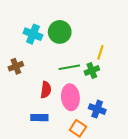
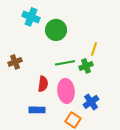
cyan cross: (33, 34) -> (31, 17), moved
blue cross: (97, 109) -> (91, 102), turned 35

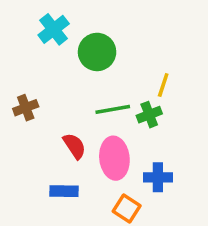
cyan cross: (31, 17) -> (54, 29), turned 30
red semicircle: (43, 84) -> (74, 146), turned -42
blue cross: (91, 102) -> (158, 177), turned 35

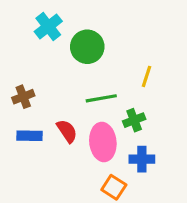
green cross: (149, 115) -> (134, 120), moved
blue rectangle: (64, 191) -> (29, 136), moved

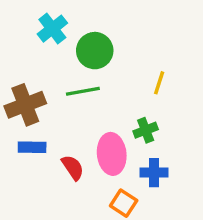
brown cross: (23, 97) -> (25, 105), size x1.6
green line: (101, 98) -> (83, 91), moved
red semicircle: (67, 131) -> (73, 167), moved

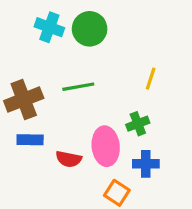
cyan cross: (52, 29) -> (49, 27), turned -32
green circle: (95, 51) -> (90, 29), moved
red semicircle: (73, 167) -> (69, 159), turned 135

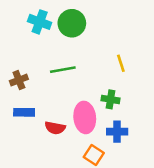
yellow line: (151, 79) -> (121, 63), turned -36
brown cross: (24, 100) -> (19, 80), size x0.6
green cross: (138, 124) -> (111, 99), turned 30

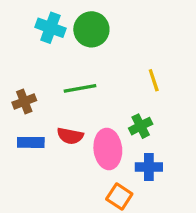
green cross: (111, 99) -> (141, 126), turned -36
red semicircle: (55, 128) -> (70, 136), moved

